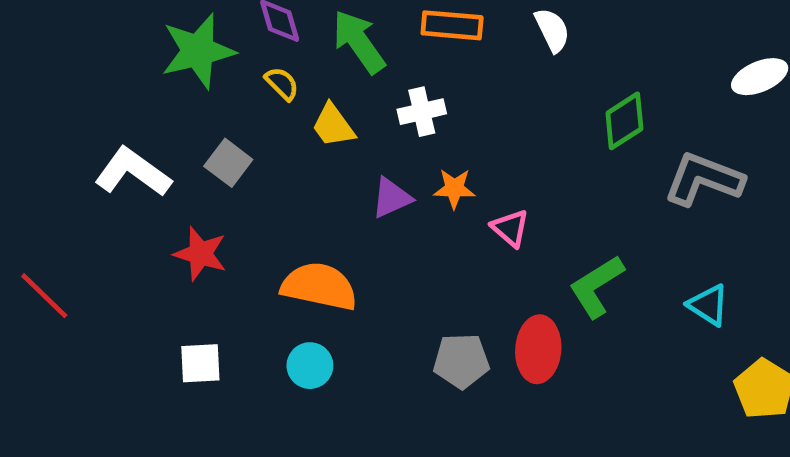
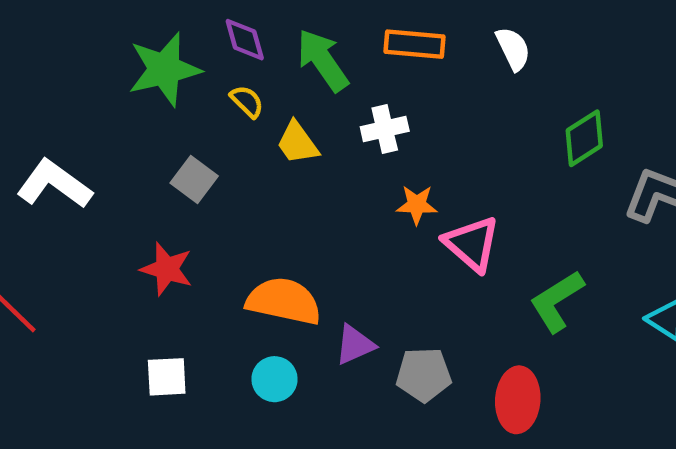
white L-shape: (133, 172) -> (54, 184), moved
purple triangle: (391, 198) -> (355, 345), moved
pink triangle: (510, 228) -> (472, 244), size x1.5
red ellipse: (538, 349) -> (518, 400), moved

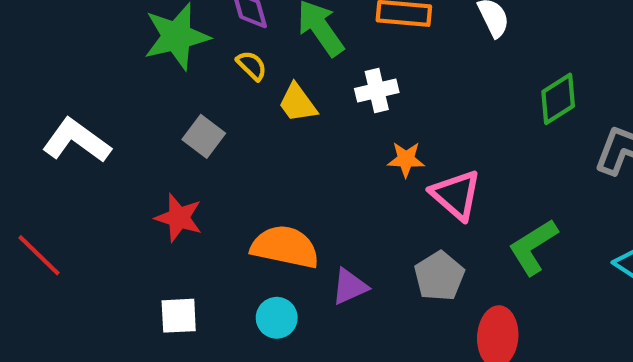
gray pentagon: (424, 375) -> (439, 276), moved, turned -30

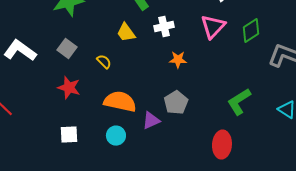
yellow semicircle: (252, 66) -> (104, 62), moved
gray square: (204, 136) -> (67, 49), moved
pink triangle: (456, 195) -> (213, 27), moved, turned 32
gray pentagon: (439, 276) -> (176, 103), moved

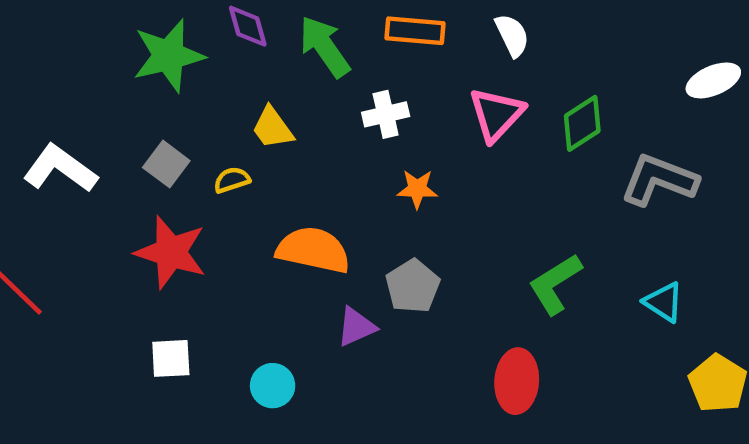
yellow trapezoid: (126, 33) -> (273, 128), moved
yellow semicircle: (104, 62) -> (232, 180), moved, turned -63
red star: (69, 88) -> (171, 252), size x1.4
orange semicircle: (120, 102) -> (313, 250), moved
cyan circle: (116, 136) -> (273, 386), moved

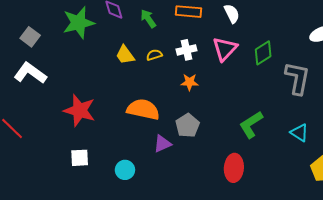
green arrow: (325, 47) -> (148, 19), size x0.7
white cross: (386, 114) -> (186, 50), moved
gray square: (166, 164) -> (30, 37), moved
yellow semicircle: (232, 180) -> (154, 55), moved
gray L-shape: (659, 180) -> (297, 78), turned 80

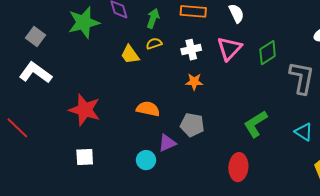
green arrow: (148, 19) -> (153, 18), turned 54
yellow semicircle: (154, 55) -> (154, 44), moved
orange semicircle: (143, 109) -> (148, 109), size x0.7
gray pentagon: (187, 126) -> (192, 125), turned -30
cyan circle: (125, 170) -> (146, 160), moved

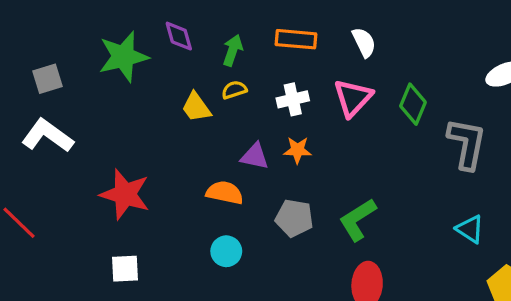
gray square: (35, 36) -> (47, 79), turned 36
green diamond: (268, 53) -> (413, 104), turned -35
green L-shape: (255, 124) -> (358, 220), moved
purple triangle: (167, 143) -> (255, 156), moved, turned 36
cyan circle: (146, 160) -> (226, 251), moved

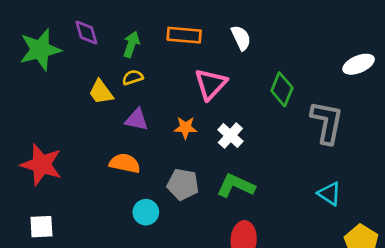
pink triangle: (353, 98) -> (211, 84), moved
white cross: (293, 99) -> (230, 136), moved, turned -35
purple triangle: (255, 156) -> (137, 120), moved
green L-shape: (358, 220) -> (236, 186), turned 57
cyan circle: (226, 251) -> (146, 212), moved

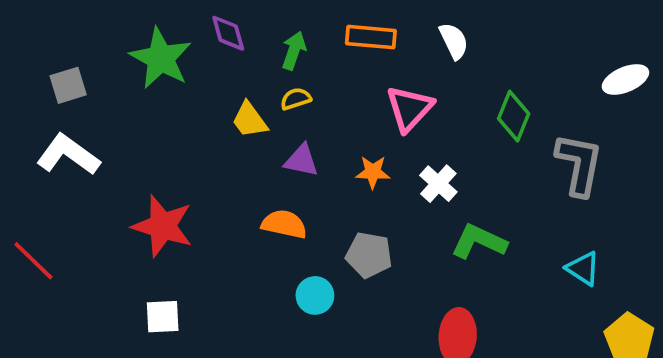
green star: (40, 50) -> (161, 58), turned -30
green L-shape: (236, 186) -> (479, 241), moved

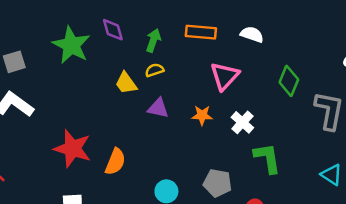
white semicircle: (454, 41) -> (252, 34), turned -45
orange semicircle: (284, 224) -> (115, 162), moved, turned 100
green L-shape: (479, 241) -> (267, 158), turned 56
gray pentagon: (369, 255) -> (218, 183), moved

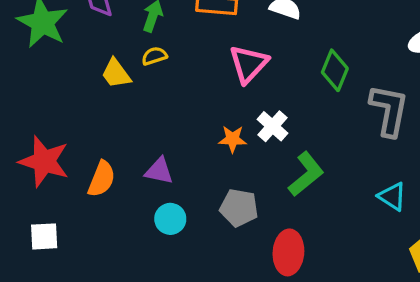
purple triangle: (158, 108) -> (159, 171), moved
orange star: (202, 115) -> (233, 139), moved
green L-shape: (267, 158) -> (306, 174), turned 60

